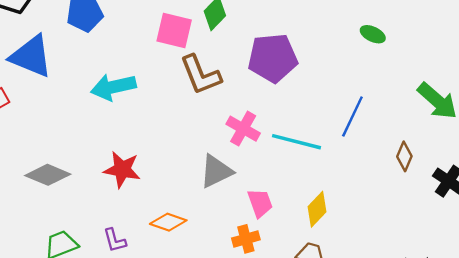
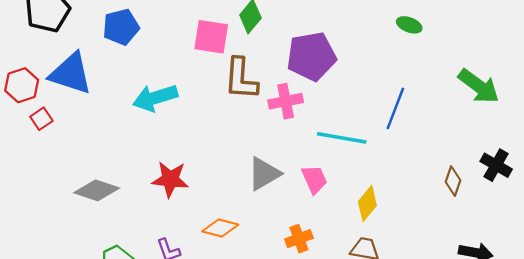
brown L-shape: (201, 75) -> (241, 79), turned 30
pink cross: (243, 129) -> (286, 101), moved, turned -36
brown diamond: (404, 156) -> (453, 181), moved
pink trapezoid: (260, 203) -> (314, 179), moved

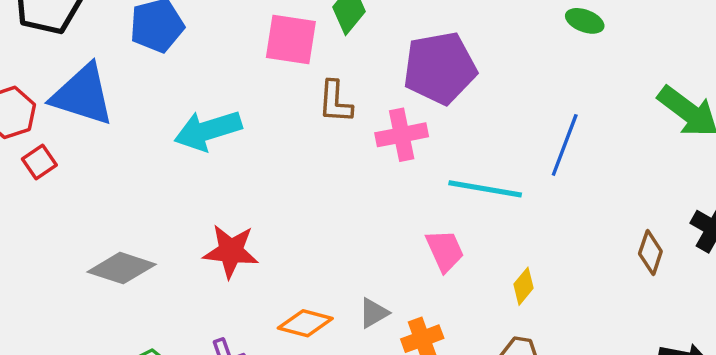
brown L-shape: (241, 79) -> (335, 102), size x0.7
gray triangle: (264, 174) -> (374, 313), moved, size x0.6
yellow diamond: (367, 204) -> (524, 286), size x0.7

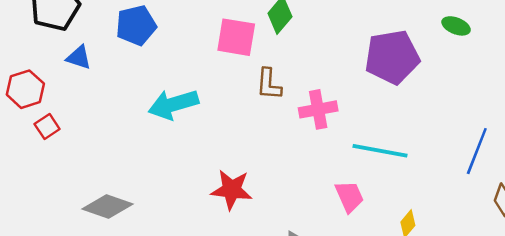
purple pentagon: (440, 68) -> (392, 57), moved
blue triangle: (83, 95) -> (79, 57), moved, size x0.5
blue line: (565, 145) -> (477, 151), moved
red star: (231, 251) -> (232, 190), moved

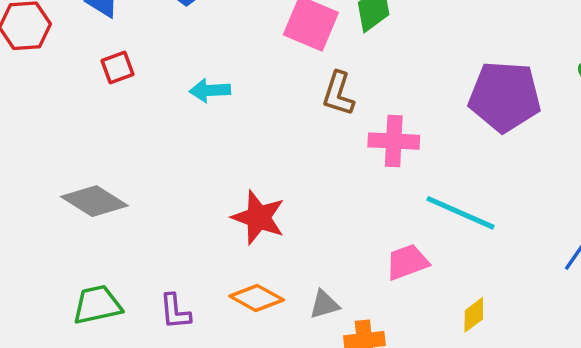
cyan arrow: (173, 104) -> (210, 90), size x0.6
red square: (47, 126) -> (118, 68), moved
pink trapezoid: (349, 196) -> (407, 262), turned -100

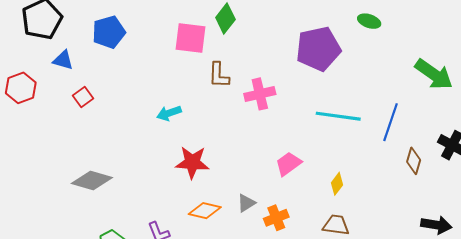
cyan arrow: (210, 90) -> (169, 113), moved
cyan line: (460, 213) -> (338, 116), moved

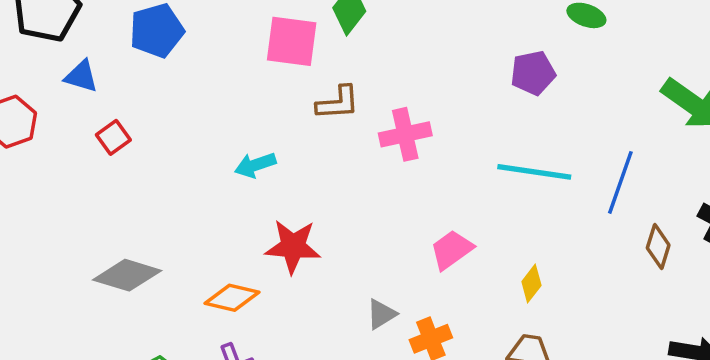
purple pentagon: (318, 49) -> (533, 73), moved, size x0.6
brown L-shape: (219, 75) -> (338, 103), turned -96
orange diamond: (205, 211) -> (232, 298), moved

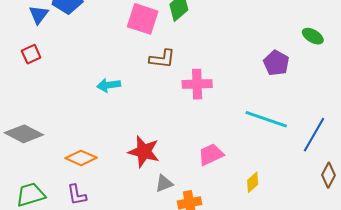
purple pentagon: (533, 73) -> (276, 63), turned 30
blue triangle: (81, 76) -> (39, 15), moved, turned 40
red star: (293, 246) -> (144, 152), moved

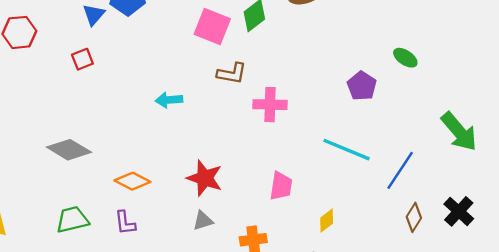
pink trapezoid: (211, 155) -> (281, 186), turned 120
gray triangle: (164, 183) -> (203, 221), moved

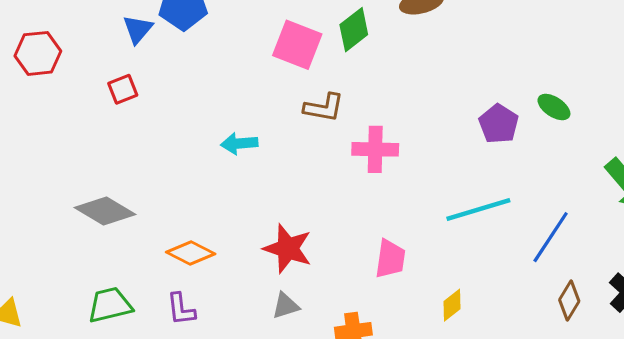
green ellipse: (405, 58) -> (554, 107), moved
cyan line: (347, 150) -> (478, 209), turned -39

